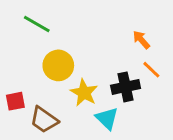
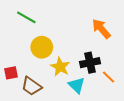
orange arrow: (141, 40) -> (101, 29), size x1.5
orange line: (151, 70) -> (108, 77), moved

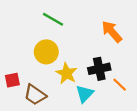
green line: (26, 17) -> (53, 19), moved
cyan triangle: (77, 85) -> (85, 94), turned 30

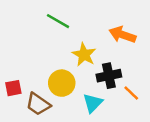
orange arrow: (112, 32) -> (122, 35), turned -30
yellow circle: (46, 52) -> (62, 83), moved
yellow star: (67, 73) -> (84, 55), moved

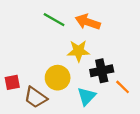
orange arrow: (122, 35) -> (88, 22), moved
yellow star: (84, 55) -> (78, 51), turned -30

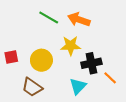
yellow circle: (58, 78) -> (41, 60), moved
red square: (12, 82) -> (11, 57), moved

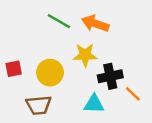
cyan triangle: (78, 86) -> (94, 104), turned 48
brown trapezoid: (32, 87) -> (39, 105), turned -40

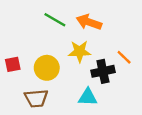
orange line: (133, 94) -> (124, 57), moved

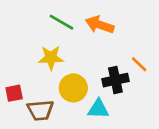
yellow star: (80, 51) -> (51, 58), moved
red square: (13, 64) -> (14, 93), moved
yellow circle: (47, 68) -> (73, 88), moved

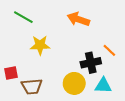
green line: (61, 22) -> (23, 17), moved
yellow circle: (73, 88) -> (74, 83), moved
cyan triangle: (98, 109) -> (103, 86), moved

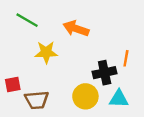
orange arrow: (78, 19) -> (76, 28), moved
orange line: (109, 50) -> (126, 58), turned 56

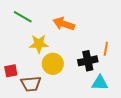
yellow circle: (85, 96) -> (53, 64), moved

